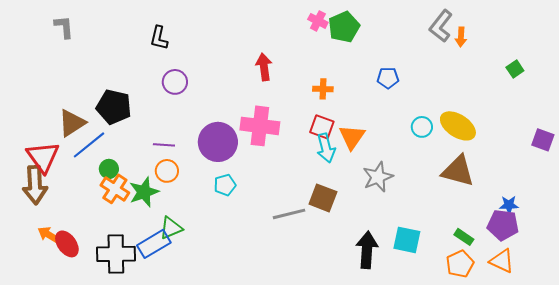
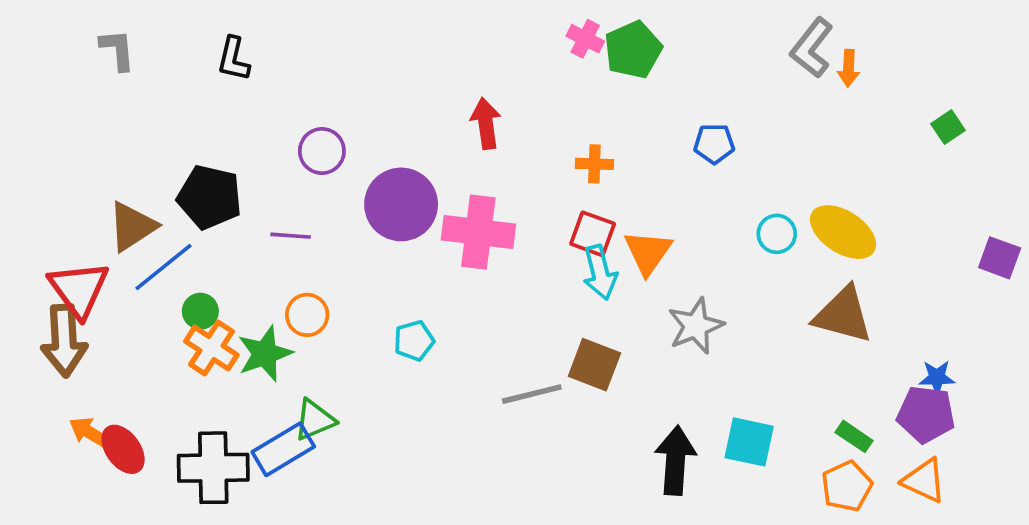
black L-shape: (159, 38) -> (234, 59), moved
purple circle: (218, 142) -> (401, 204), moved
purple line: (164, 145) -> (291, 236), moved

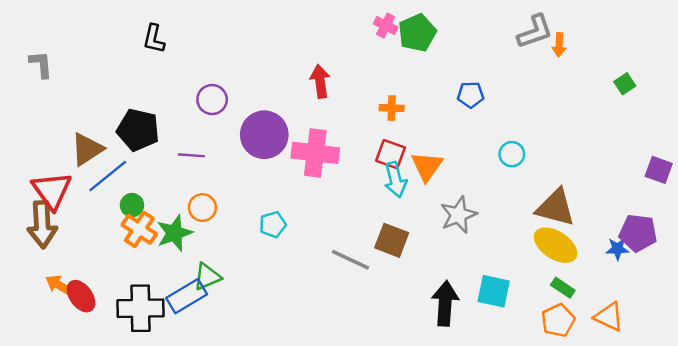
gray L-shape: (812, 48) -> (535, 32), turned -147
gray L-shape: (117, 50) -> (41, 64), moved
yellow ellipse: (843, 232) -> (556, 245), moved
gray line: (532, 394) -> (350, 260), turned 39
purple pentagon: (926, 414) -> (638, 233), moved

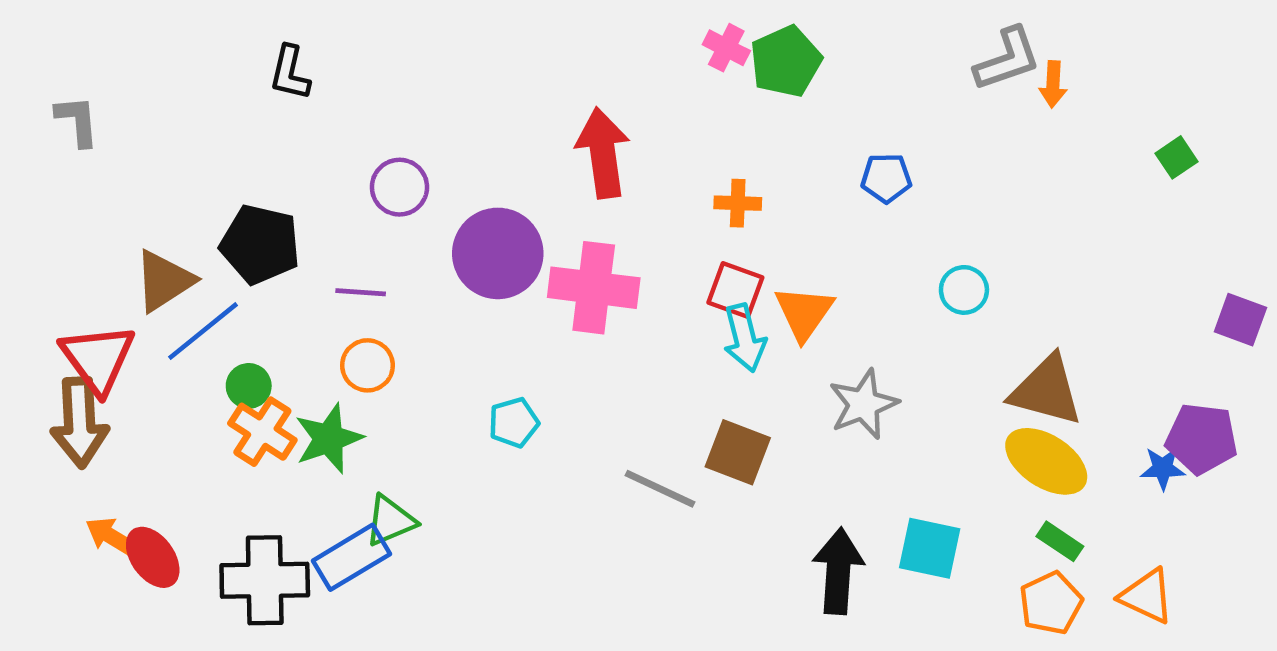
red arrow: (320, 81) -> (603, 153), size x1.4
orange circle: (202, 208) -> (367, 365), moved

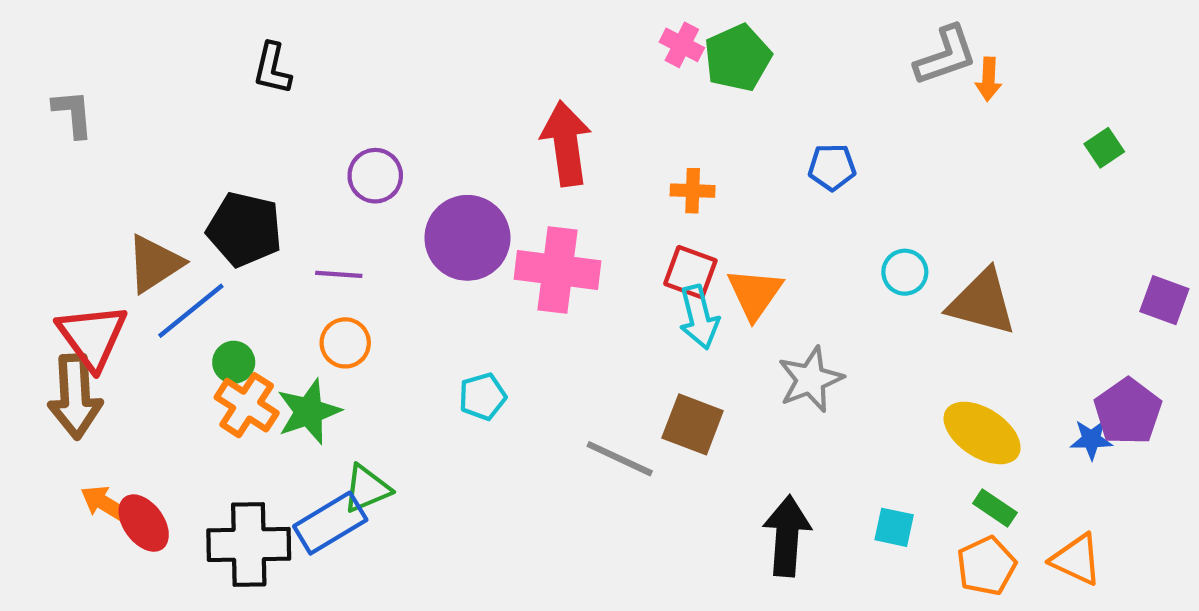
brown triangle: (1046, 391) -> (982, 302), moved
purple pentagon: (1202, 439) -> (1128, 412), turned 30
cyan square: (930, 548) -> (894, 527), moved, size x0.7

